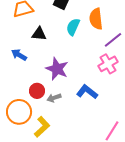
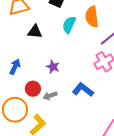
blue arrow: (19, 55) -> (15, 67), moved, turned 84
purple star: (57, 69) -> (53, 67), size x0.6

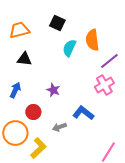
black triangle: (35, 32) -> (24, 59), moved
gray arrow: (50, 96) -> (59, 127), moved

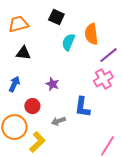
blue L-shape: (83, 113) -> (82, 107), turned -120

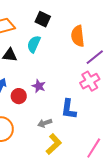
cyan semicircle: (68, 42) -> (34, 44), moved
red circle: (32, 106) -> (19, 96), moved
yellow L-shape: (37, 142) -> (54, 144), moved

